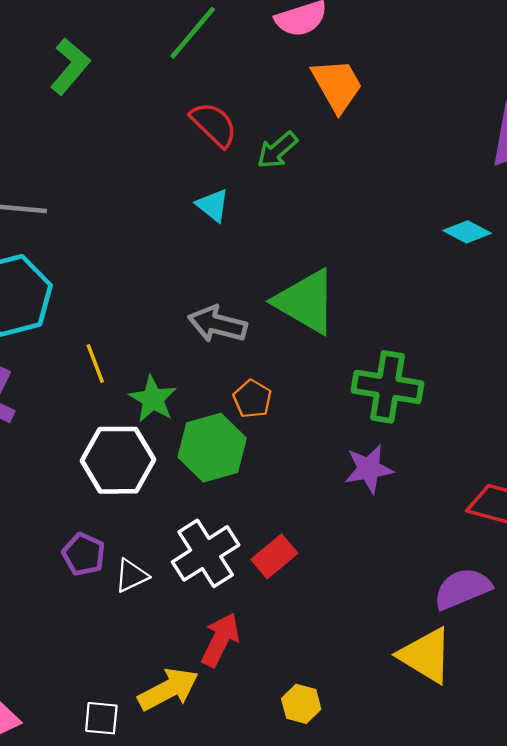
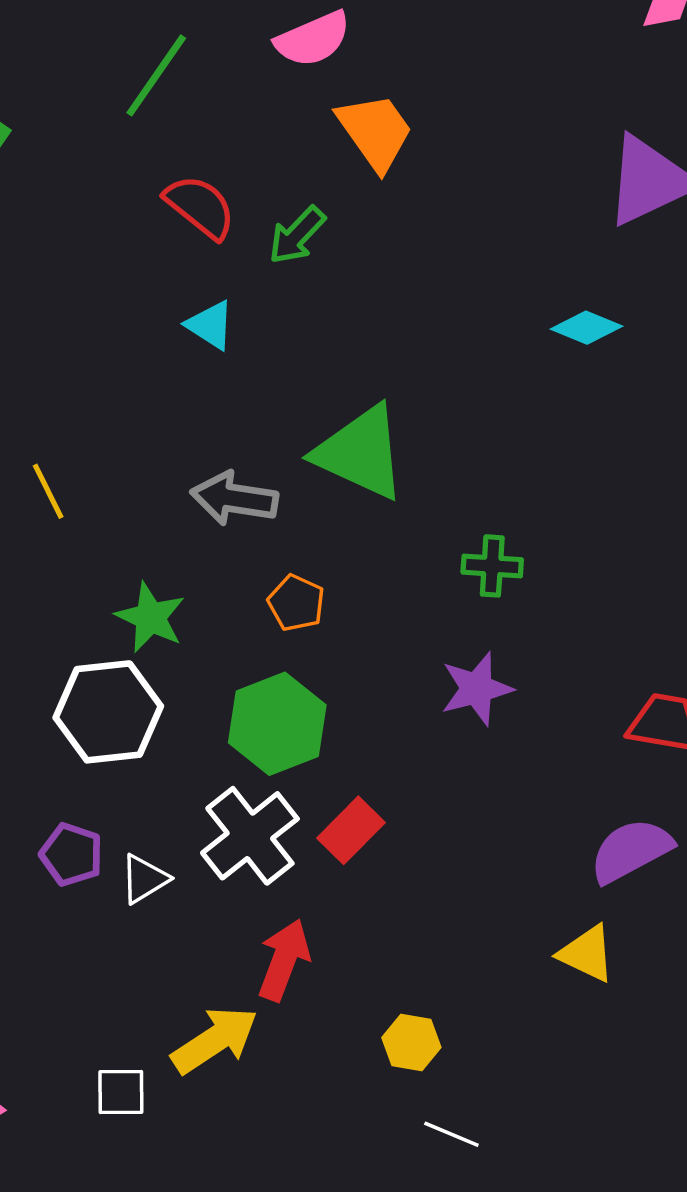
yellow line: (95, 364) -> (48, 491), moved
green cross: (387, 387) -> (492, 566), size x0.6
green hexagon: (212, 448) -> (277, 724), moved
yellow triangle: (426, 655) -> (587, 954), size x0.7

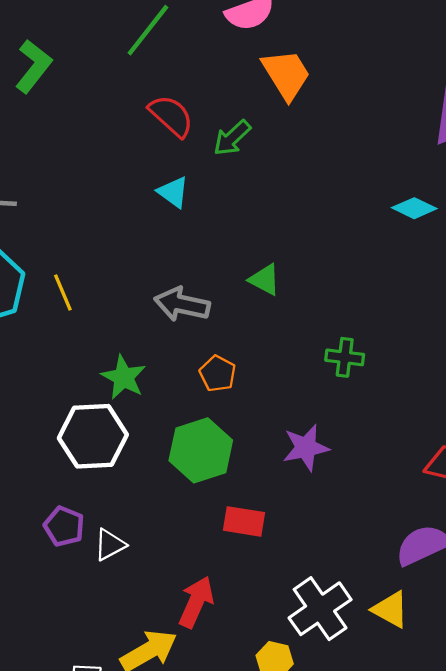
green triangle: (360, 453) -> (265, 280), size x0.5
purple star: (477, 689) -> (306, 448), moved
red rectangle: (351, 830) -> (244, 521), turned 51
white cross: (250, 836) -> (320, 609), moved

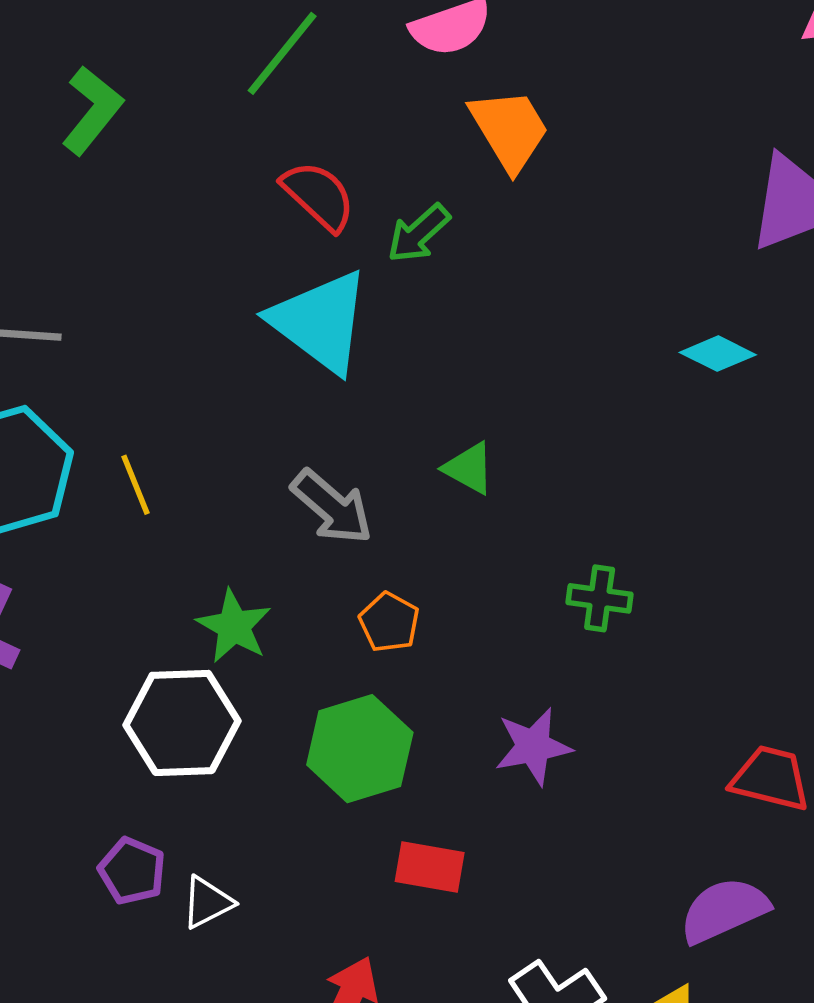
cyan triangle: (173, 192) -> (320, 322), size x2.0
gray arrow: (182, 304) -> (332, 507), turned -152

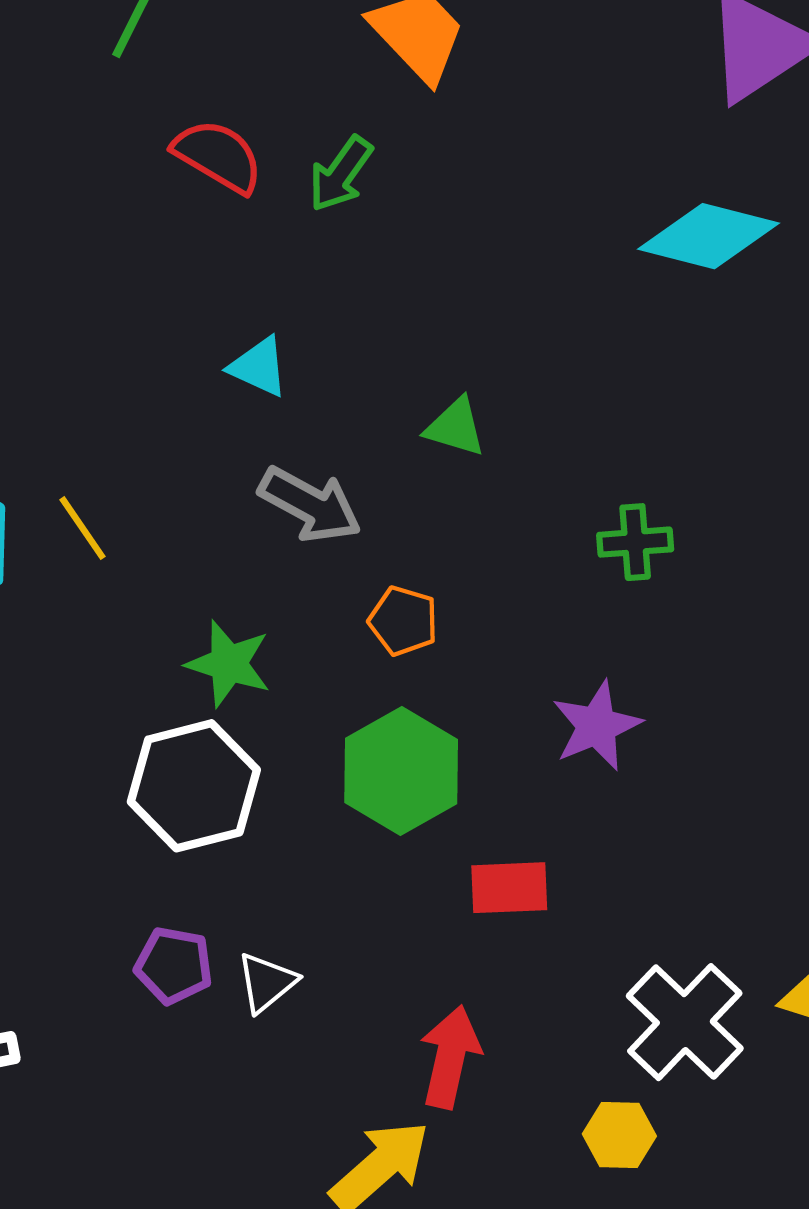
cyan triangle: (320, 322) -> (259, 367), moved, size x0.5
cyan diamond: (718, 354) -> (709, 236), size x1.6

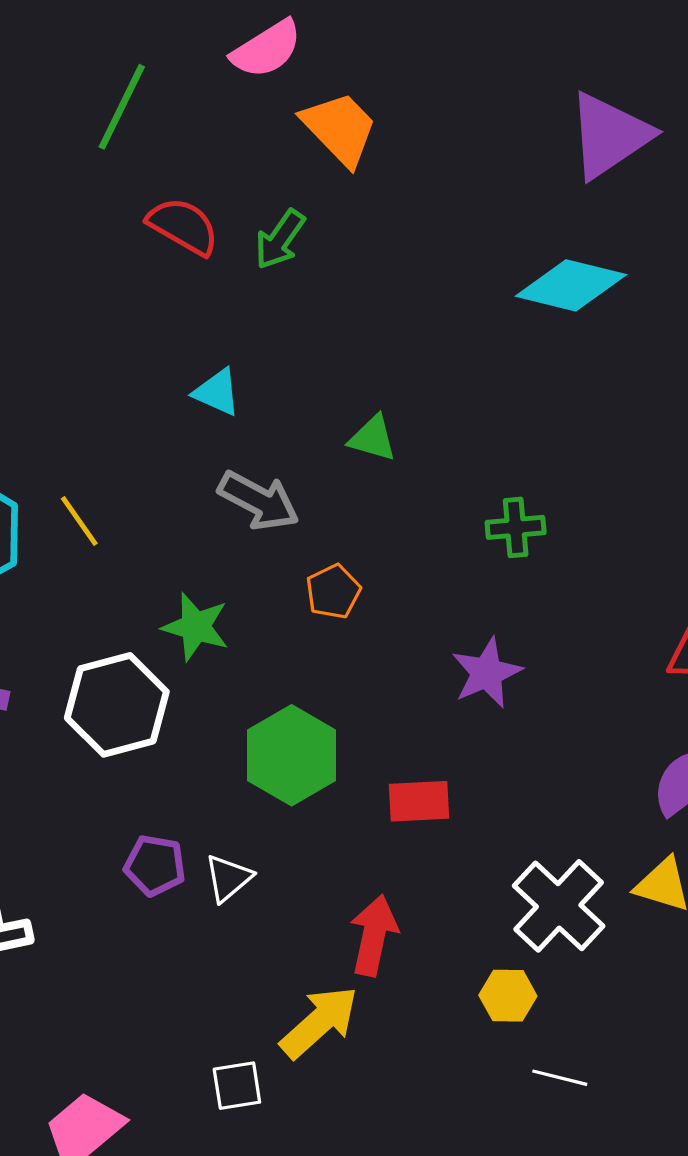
orange pentagon: (403, 621) -> (333, 592), turned 30
green hexagon: (401, 771) -> (292, 755), moved
white hexagon: (194, 786) -> (117, 705), moved

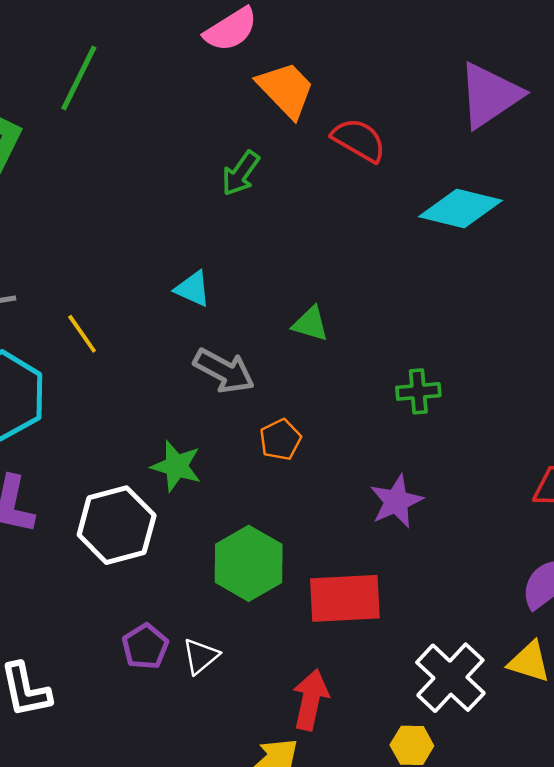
green line: (122, 107) -> (79, 78), moved
red semicircle: (183, 226) -> (359, 140), moved
yellow line: (79, 521) -> (82, 334), moved
red rectangle: (419, 801) -> (345, 598), size x1.5
purple pentagon: (155, 865) -> (145, 647), turned 30

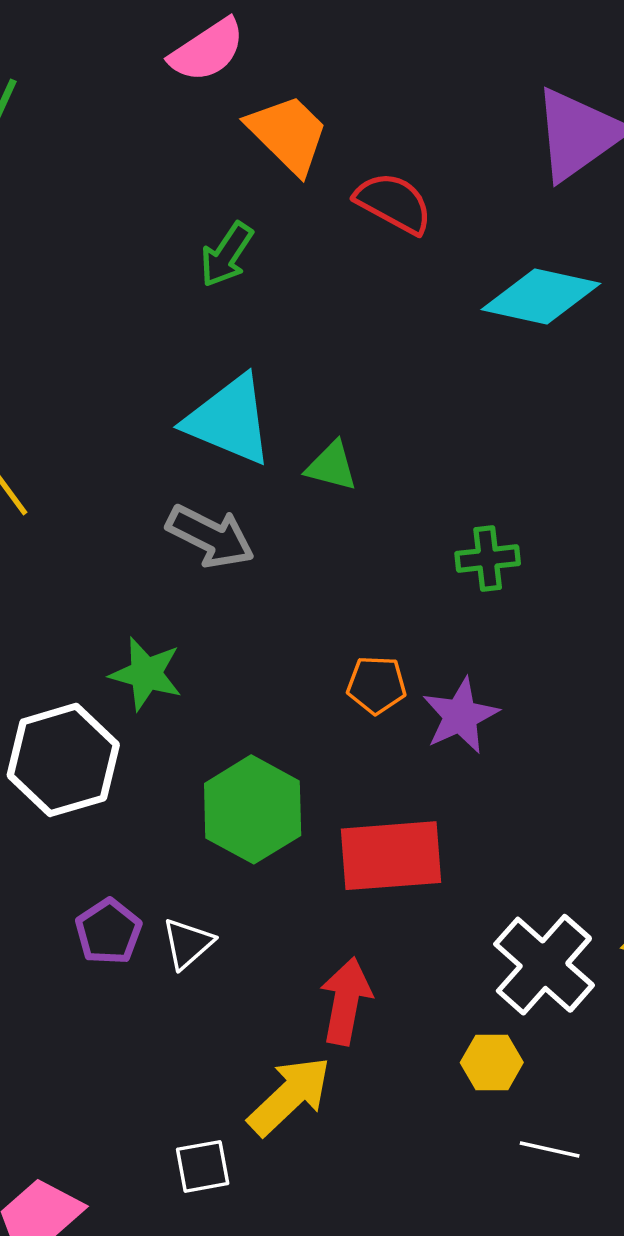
cyan triangle: (193, 289) -> (229, 420), moved, size x1.8
orange pentagon: (280, 440) -> (377, 685), moved, turned 30

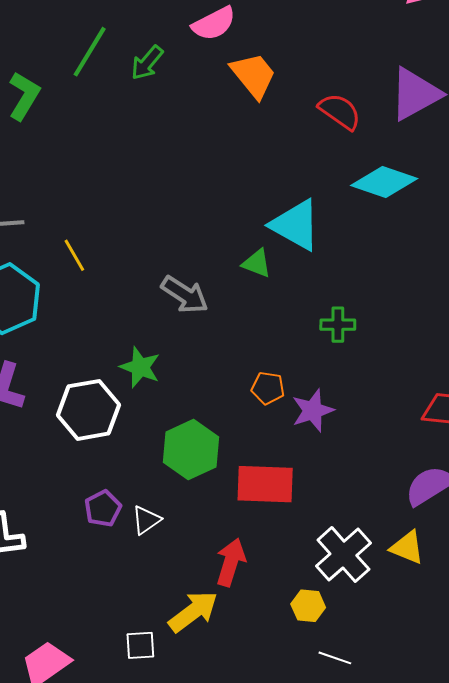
red semicircle: (394, 203) -> (340, 111), moved
green arrow: (227, 255) -> (147, 63), moved
cyan triangle: (229, 420) -> (296, 225), moved

